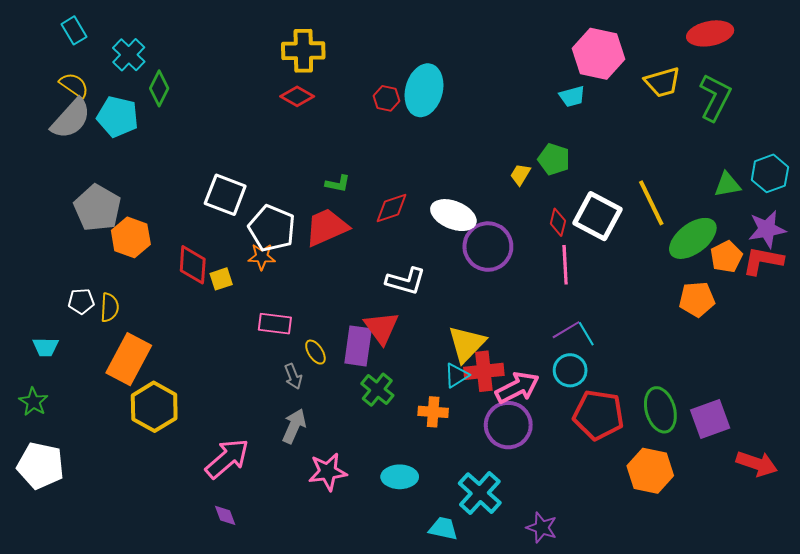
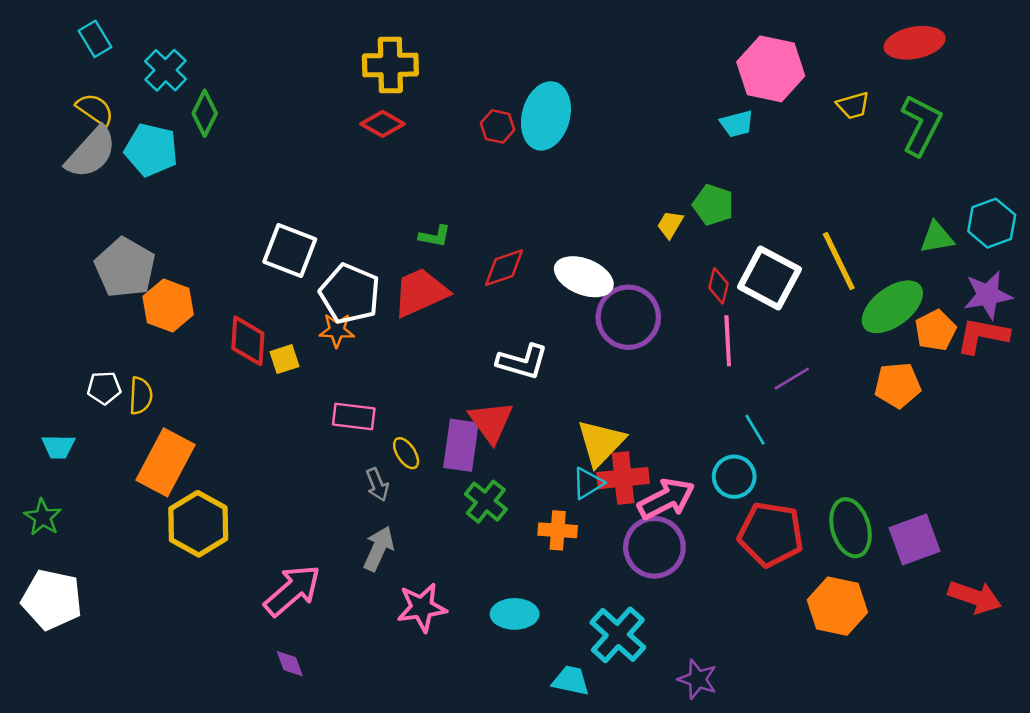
yellow trapezoid: (662, 82) -> (853, 105), size x0.7
purple line: (566, 330) -> (792, 379), moved

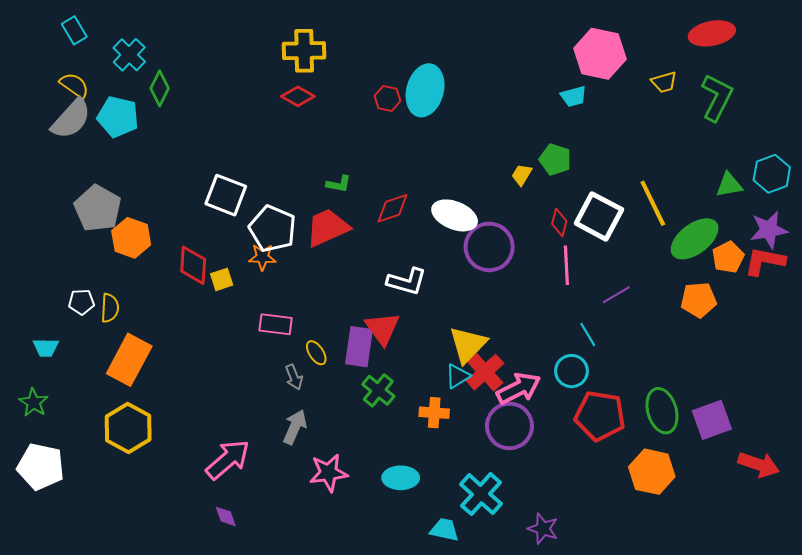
red cross: (623, 478) -> (485, 372), turned -36
yellow hexagon: (198, 524) -> (128, 428), moved

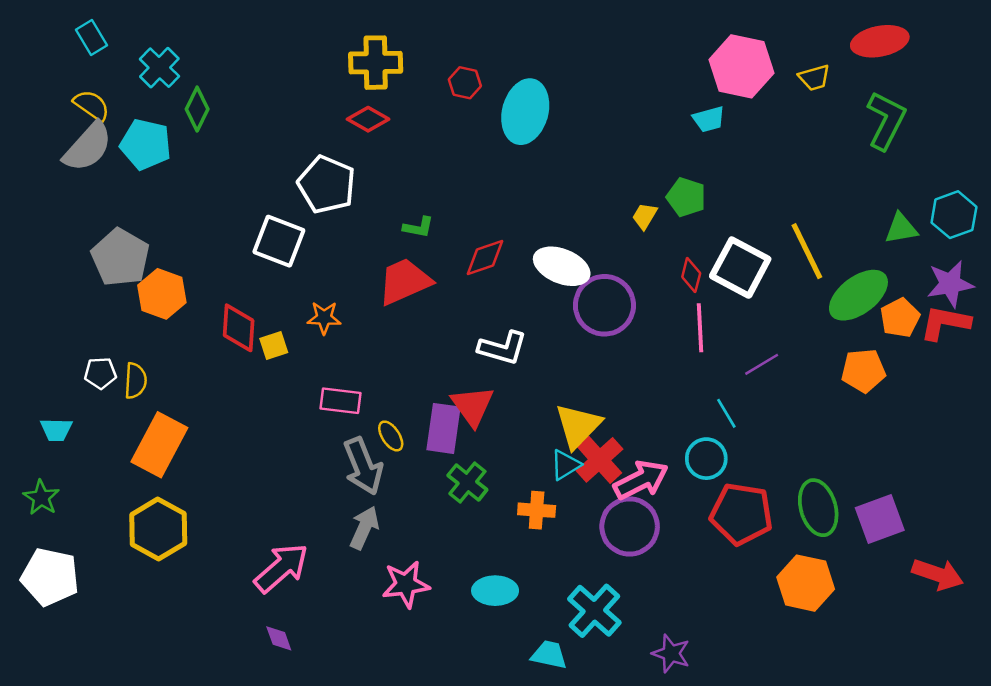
yellow trapezoid: (664, 82) -> (814, 78), moved
red hexagon: (387, 98) -> (465, 83), moved
white pentagon: (273, 229) -> (327, 185), moved
gray arrow: (294, 377) -> (363, 466), size x1.8

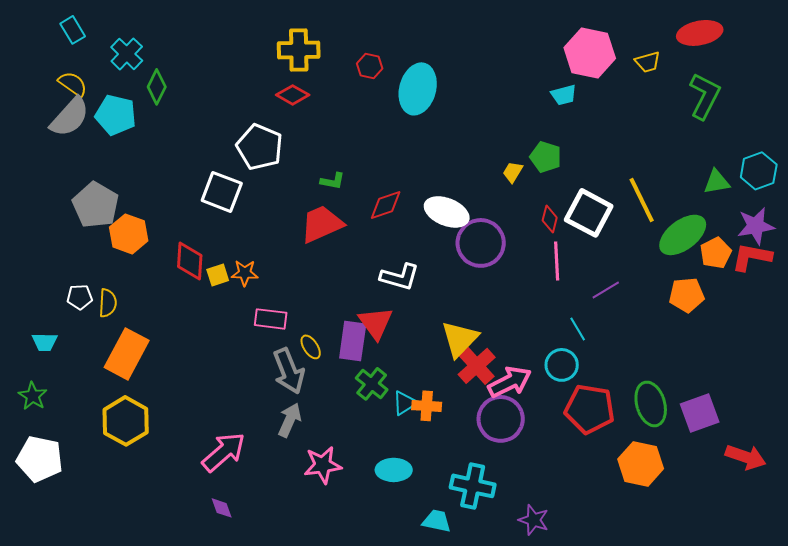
orange star: (324, 318) -> (245, 273), moved
cyan triangle: (565, 465) -> (405, 403), moved
cyan cross: (594, 611) -> (473, 486), turned -30

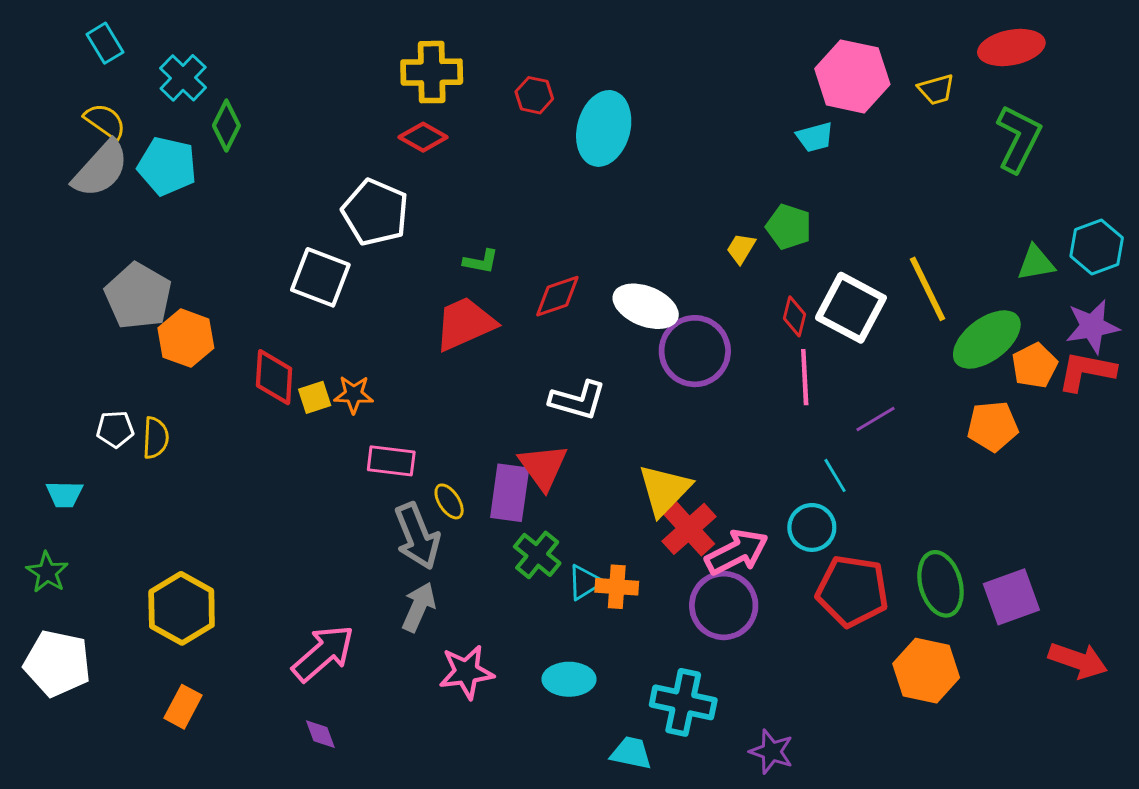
orange rectangle: (127, 354) -> (183, 707), moved, size x0.6

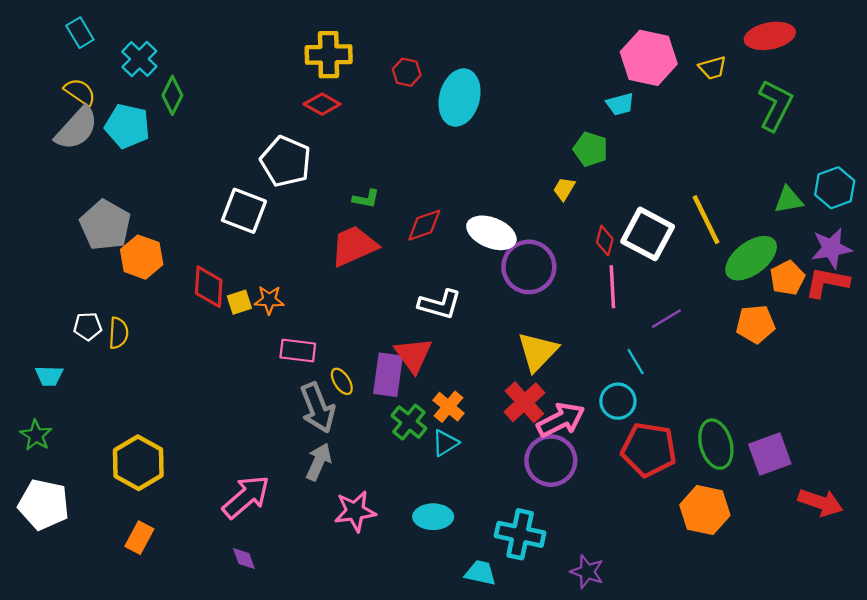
green pentagon: (789, 227) -> (590, 149), moved
yellow triangle: (664, 490) -> (538, 352), moved
orange cross: (617, 587) -> (449, 407), moved, turned 36

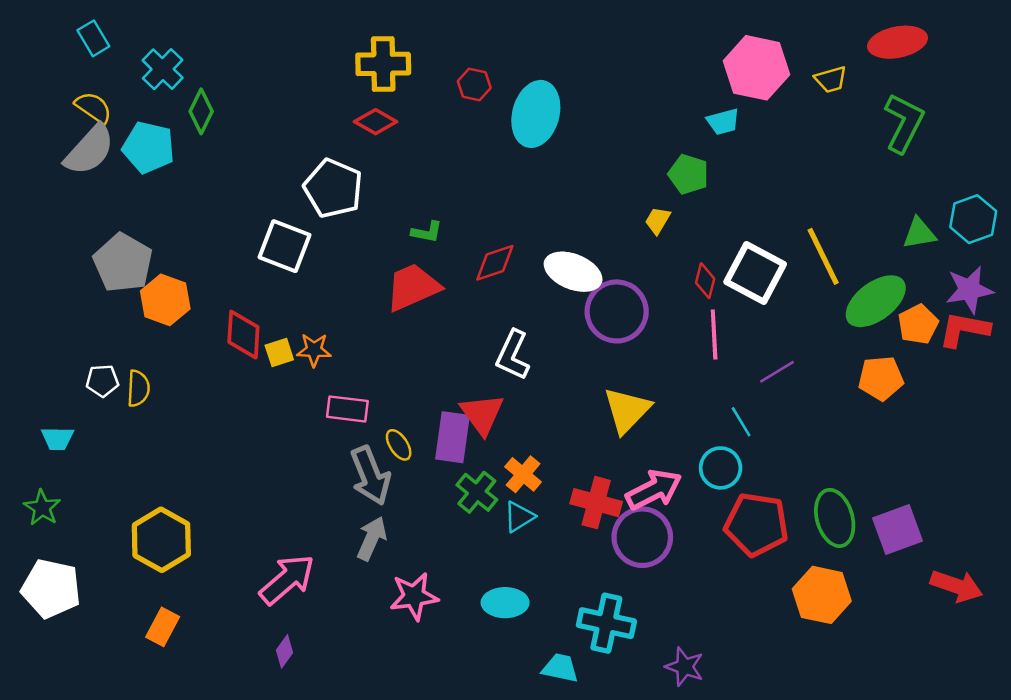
white L-shape: (440, 304) -> (513, 355), turned 99
red cross: (524, 402) -> (596, 503), moved, turned -33
purple diamond: (244, 559) -> (284, 651), turned 56

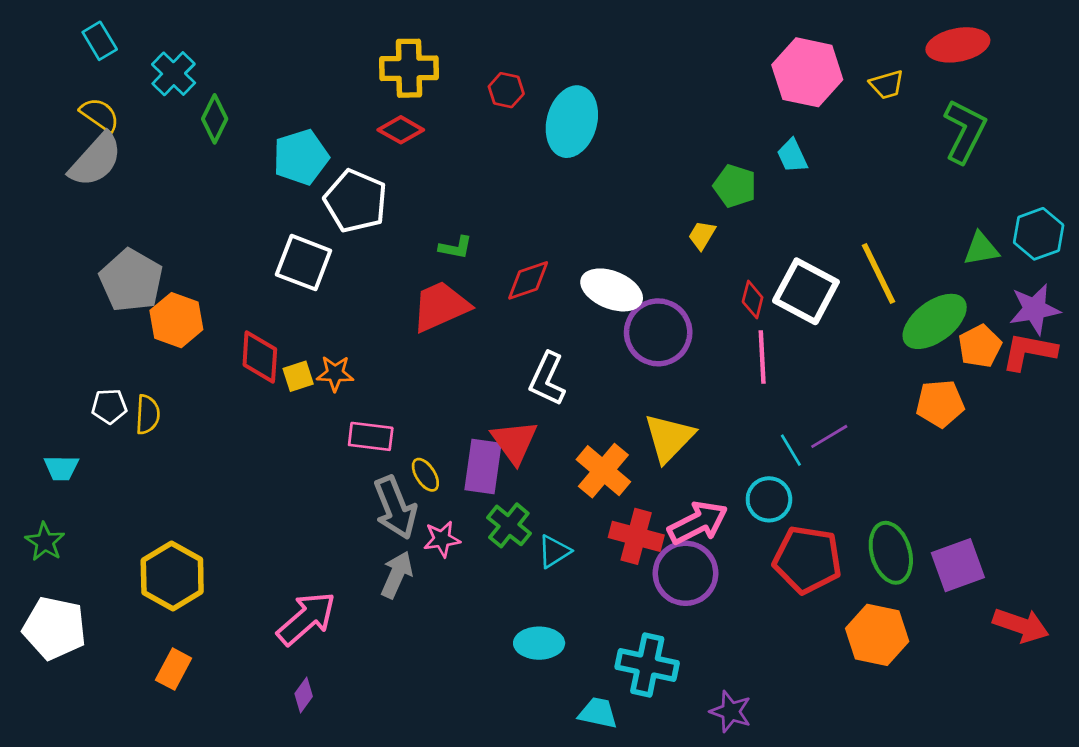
cyan trapezoid: (723, 122) -> (792, 156), moved, turned 80
cyan pentagon: (149, 147) -> (301, 157), moved, turned -30
purple line: (777, 372) -> (829, 436), moved
orange cross: (523, 474) -> (603, 471), moved, size x1.4
pink star: (414, 596) -> (442, 539), moved, size x0.7

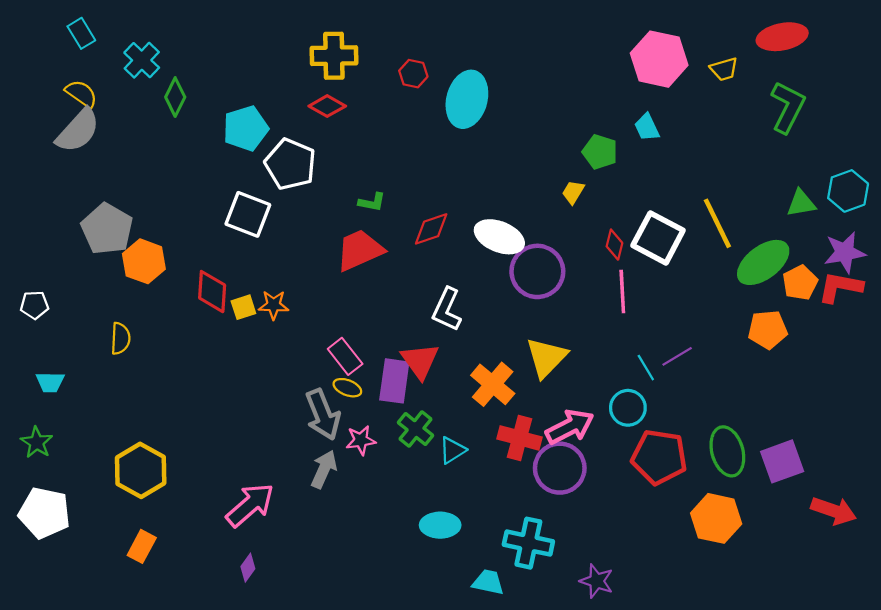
white pentagon: (109, 406) -> (34, 305), moved
pink rectangle: (371, 436) -> (345, 356), moved, turned 45
yellow ellipse: (425, 475) -> (347, 388), turned -36

